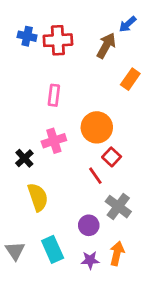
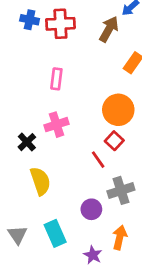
orange circle: (97, 127) -> (118, 110), moved
gray cross: (118, 207) -> (121, 190), turned 35
purple star: (90, 260) -> (93, 255), moved, turned 30

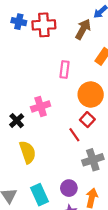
pink rectangle: (56, 79) -> (65, 69), moved
purple circle: (91, 209) -> (69, 188), moved

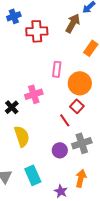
blue cross: (19, 22) -> (14, 16), turned -32
red cross: (44, 25) -> (37, 31), moved
pink rectangle: (65, 69) -> (57, 69), moved
purple circle: (69, 188) -> (60, 150), moved

